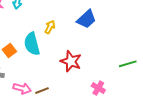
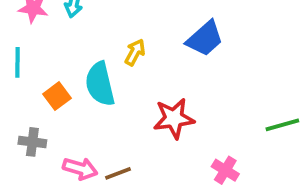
red star: (71, 61) -> (174, 118), turned -30

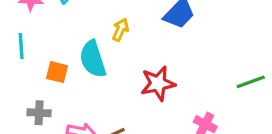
orange square: (57, 96) -> (57, 72), turned -35

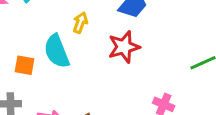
red star: (158, 83) -> (124, 47), moved

